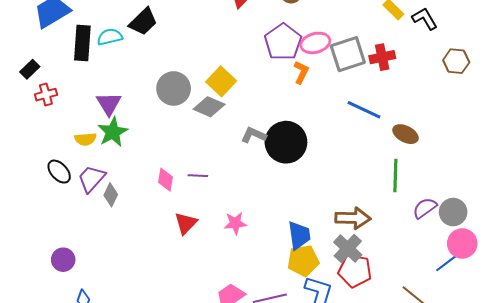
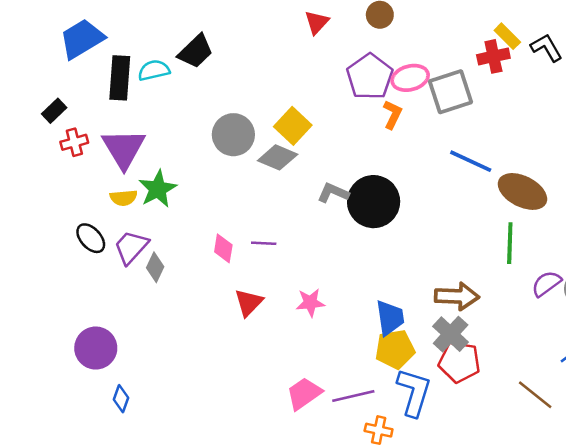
red cross: (382, 57) -> (493, 56), moved
purple triangle: (109, 104) -> (124, 149), moved, size x1.4
brown ellipse: (405, 134) -> (522, 191), size x1.5
purple circle: (63, 260) -> (96, 348), size x1.4

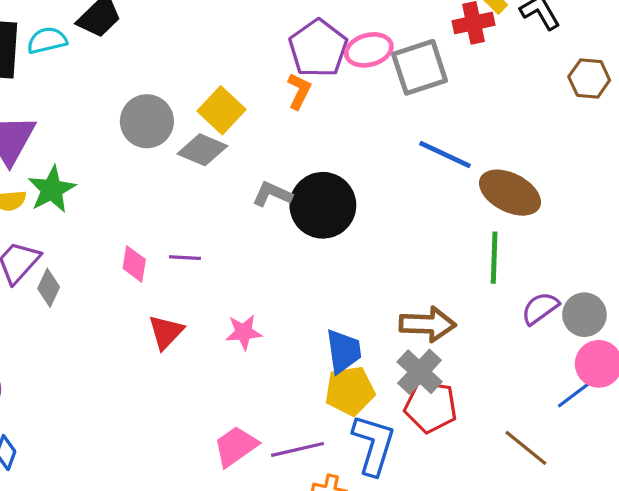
orange L-shape: (392, 114) -> (299, 91), moved

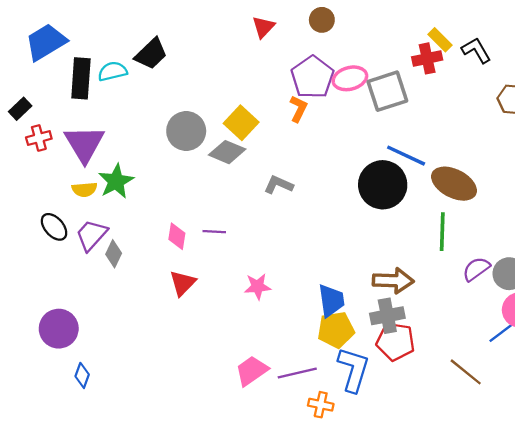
black circle: (323, 205) -> (383, 185), moved
red triangle: (166, 332) -> (183, 283), moved
gray cross: (420, 372) -> (387, 316), turned 36

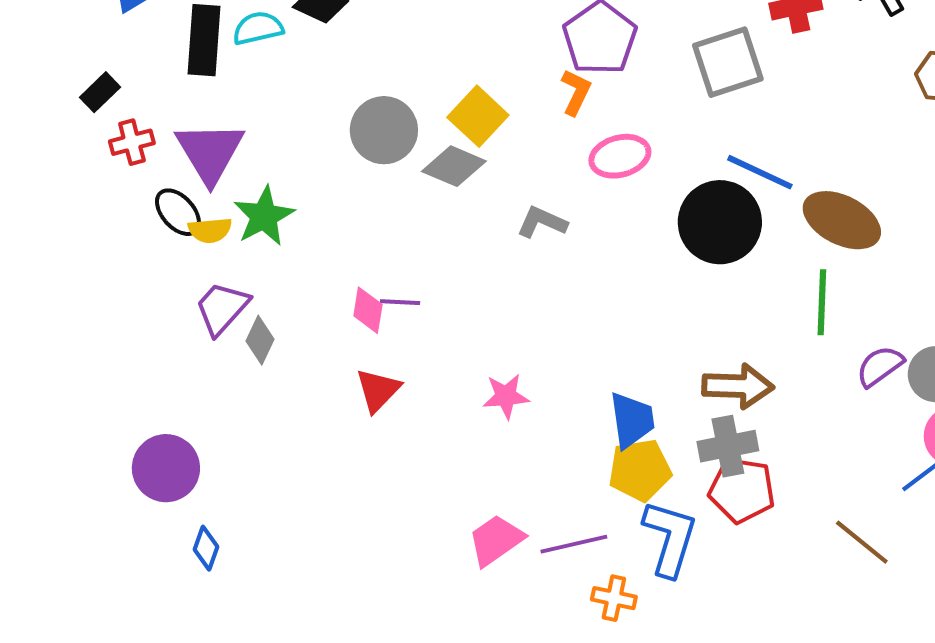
pink ellipse: (350, 78) -> (620, 156), moved
black ellipse: (54, 227) -> (178, 212), moved
purple line: (214, 232) -> (400, 302), moved

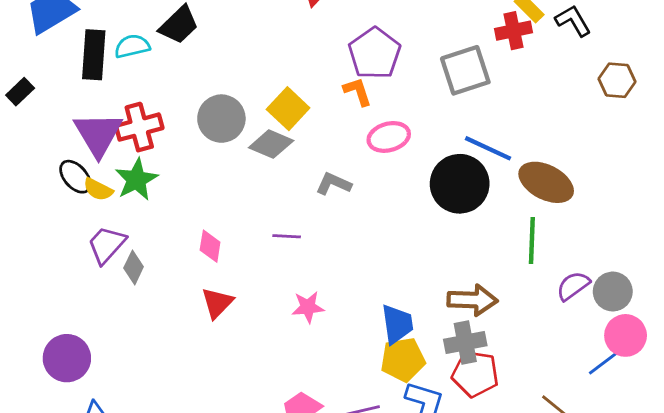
orange L-shape: (576, 92) -> (358, 92), turned -44
red cross: (132, 142) -> (139, 127), moved, size x1.5
yellow semicircle: (210, 230) -> (98, 189), turned 32
purple line: (400, 302) -> (287, 236), moved

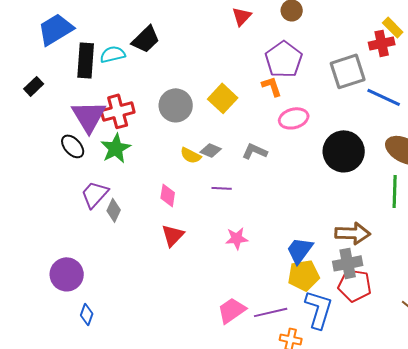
gray diamond: (271, 144) -> (211, 150), moved, size x0.7
blue line: (488, 148) -> (384, 97), moved
yellow semicircle: (98, 189) -> (191, 155), moved
blue trapezoid: (397, 324) -> (300, 250), turned -136

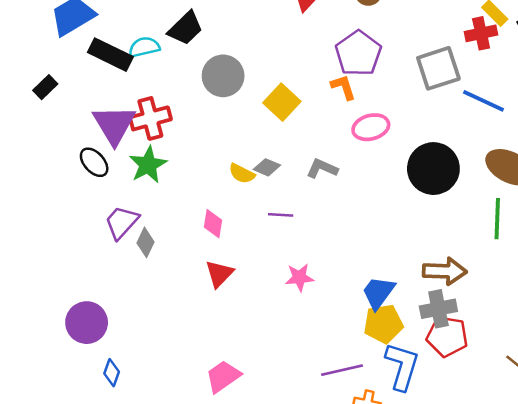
black rectangle: (86, 60) -> (110, 55), turned -68
gray circle: (176, 105) -> (223, 76), moved
pink trapezoid: (232, 310) -> (223, 376), moved

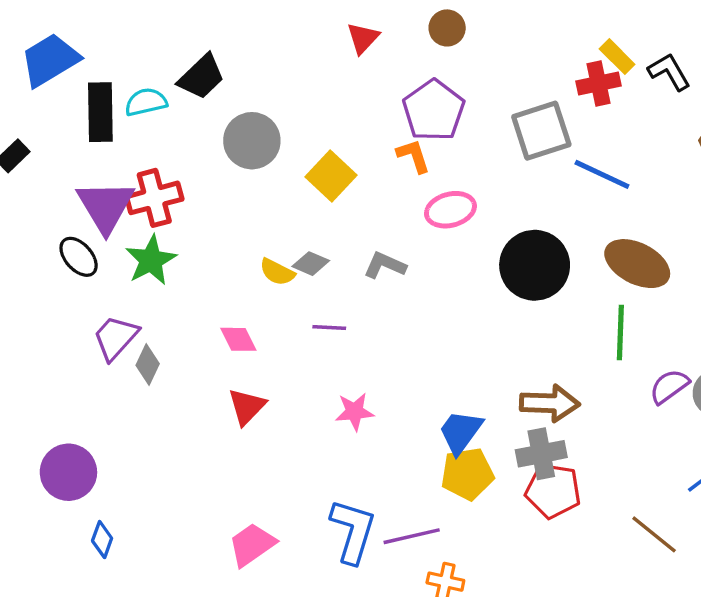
black rectangle: (110, 55) -> (100, 112), turned 63
pink diamond: (213, 224) -> (238, 339), turned -36
blue L-shape: (402, 366) -> (353, 531), moved

